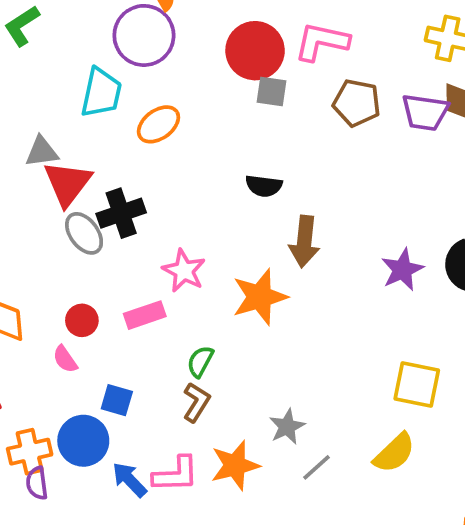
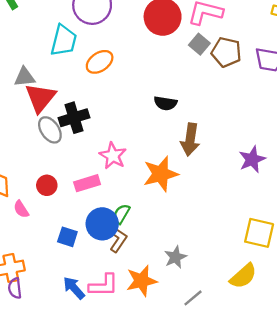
gray square: (272, 91) -> (199, 44), moved, turned 30
pink semicircle: (65, 359) -> (21, 209), moved
blue circle: (83, 441) -> (102, 224), moved
gray line: (317, 467) -> (193, 298), moved

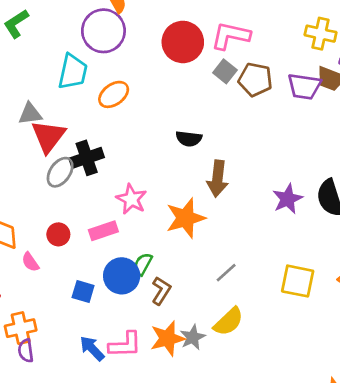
gray ellipse: (50, 130) -> (60, 172), turned 72
brown L-shape: (118, 240) -> (161, 291), moved
gray star: (175, 257) -> (193, 337), moved
yellow semicircle: (243, 276) -> (229, 322), moved
gray line: (193, 298) -> (226, 273), moved

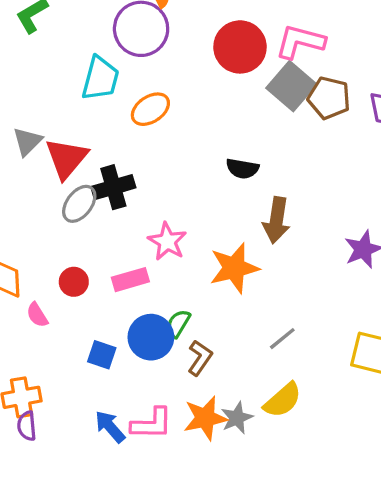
gray square: (225, 71) -> (291, 86), size x1.6
gray triangle: (30, 114) -> (27, 141), moved, turned -40

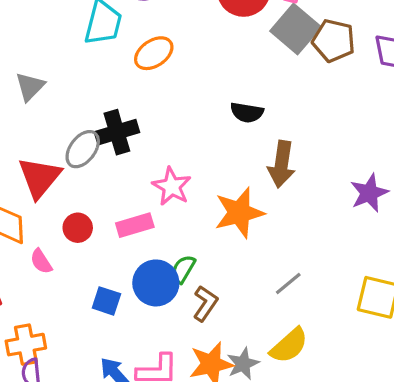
red triangle: (66, 158) -> (40, 177), moved

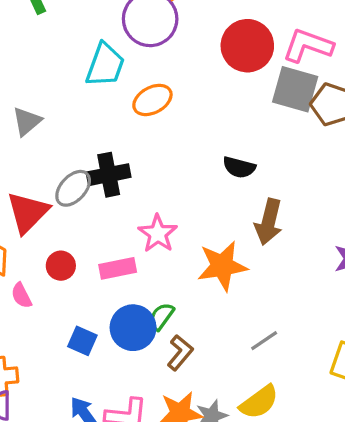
gray square: (296, 29) -> (295, 89), turned -30

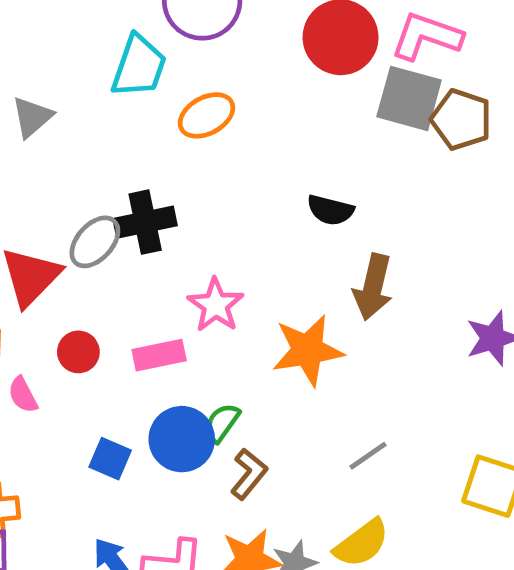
gray triangle: (27, 121) -> (32, 117), moved

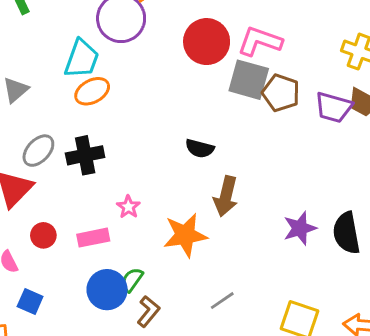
orange ellipse: (206, 115) -> (92, 91), moved
gray ellipse: (95, 242) -> (38, 151), moved
pink star: (216, 305) -> (128, 207), size x0.7
blue square: (110, 459) -> (30, 302), moved

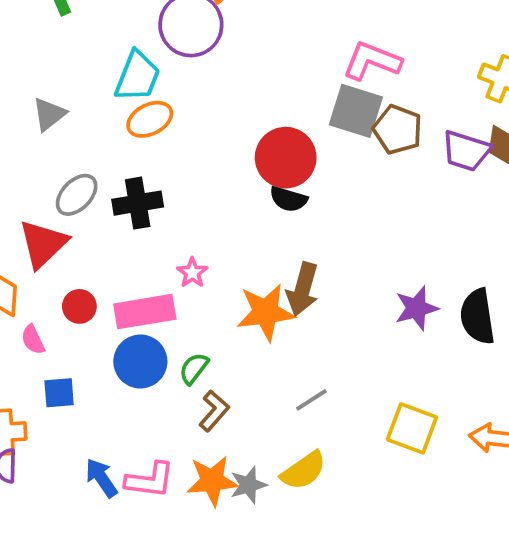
red circle: (207, 42) -> (286, 158), moved
brown arrow: (226, 196) -> (303, 289), moved
pink rectangle: (93, 238) -> (145, 312), size x1.4
blue circle: (107, 290) -> (140, 362), moved
blue square: (30, 302) -> (59, 393), turned -30

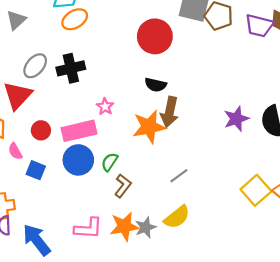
black semicircle: (288, 199) -> (156, 85), moved
blue square: (59, 393) -> (36, 170), moved, turned 30
yellow square: (412, 428) -> (256, 190), moved, turned 32
blue arrow: (101, 478) -> (37, 240), moved, size x1.4

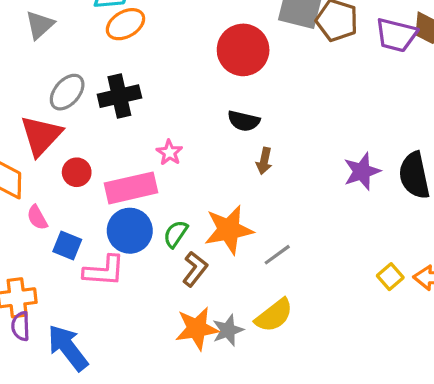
brown arrow: (170, 112) -> (264, 161), size x0.6
orange star: (149, 127) -> (229, 230), moved
red circle: (41, 130) -> (77, 172), moved
yellow square: (256, 190) -> (390, 277), size x0.6
pink L-shape: (88, 228) -> (104, 271), moved

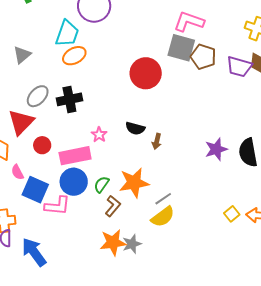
black semicircle: (244, 121) -> (135, 128), moved
blue square: (67, 245) -> (35, 190), size x1.5
yellow semicircle: (274, 315) -> (163, 217), moved

